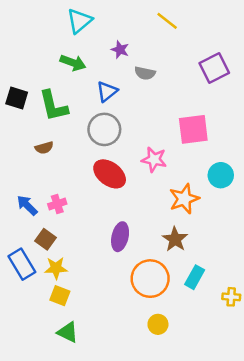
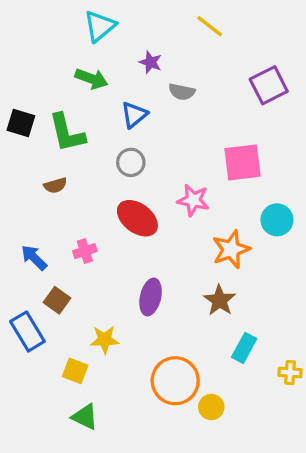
gray circle: (104, 129) -> (131, 162), size x0.7
pink cross: (57, 204) -> (85, 251), moved
yellow star: (56, 268) -> (105, 340), moved
orange circle: (150, 279) -> (175, 381), moved
yellow circle: (158, 324) -> (211, 407), moved

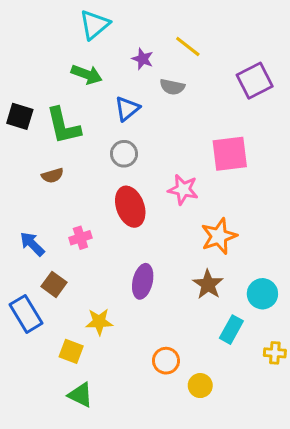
yellow line: (210, 26) -> (188, 46), moved
red ellipse: (137, 218) -> (130, 207), turned 33
cyan circle: (277, 220) -> (262, 294), moved
orange circle: (175, 381) -> (166, 361), size x0.6

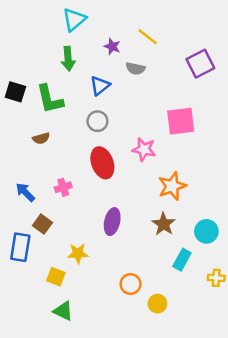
green arrow: (87, 74) -> (68, 59), turned 65
blue rectangle: (26, 314) -> (20, 247), turned 40

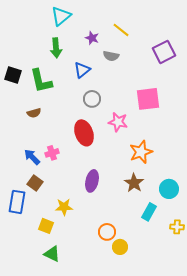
gray circle: (97, 121) -> (92, 99), moved
blue arrow: (25, 192) -> (32, 157), moved
yellow circle: (157, 304) -> (120, 247), moved

